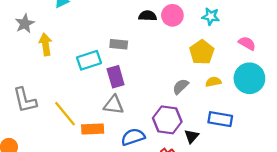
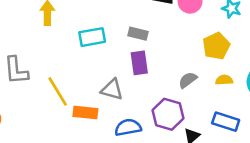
gray rectangle: (119, 44) -> (138, 34), moved
purple rectangle: (116, 77) -> (139, 63), moved

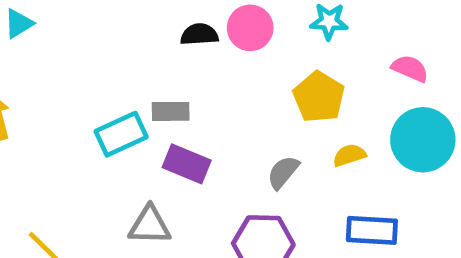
cyan rectangle: (92, 37) -> (121, 134), moved
purple rectangle: (139, 63) -> (187, 164), turned -45

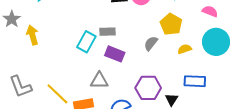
cyan rectangle: (121, 134) -> (86, 42), turned -35
gray semicircle: (283, 172) -> (151, 43), moved

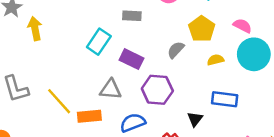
pink semicircle: (210, 11) -> (242, 26), moved
gray rectangle: (107, 32) -> (132, 16), moved
purple hexagon: (148, 88) -> (157, 90), moved

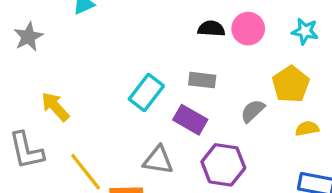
gray rectangle: (132, 16) -> (202, 80), moved
yellow arrow: (35, 29) -> (55, 107), moved, turned -35

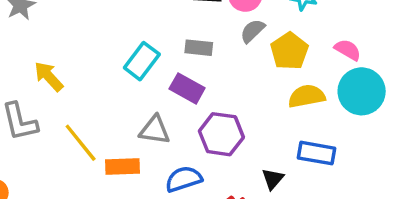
gray semicircle: (253, 111) -> (252, 31), moved
yellow semicircle: (307, 129) -> (307, 96), size x1.5

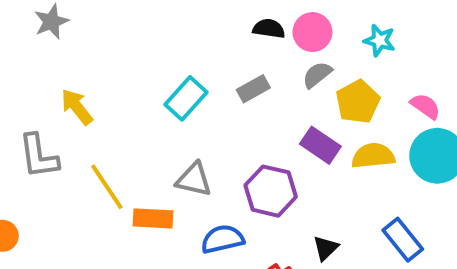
gray rectangle: (199, 48) -> (253, 89), turned -40
purple rectangle: (187, 88) -> (320, 145), moved
blue rectangle: (316, 153) -> (403, 240), moved, turned 36

